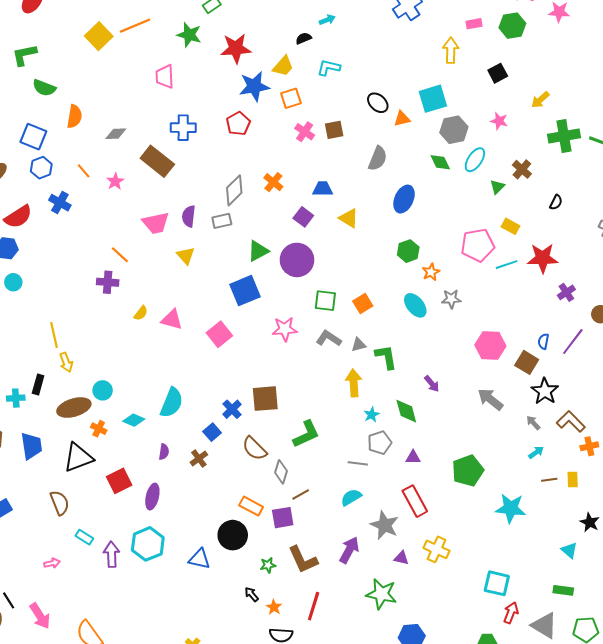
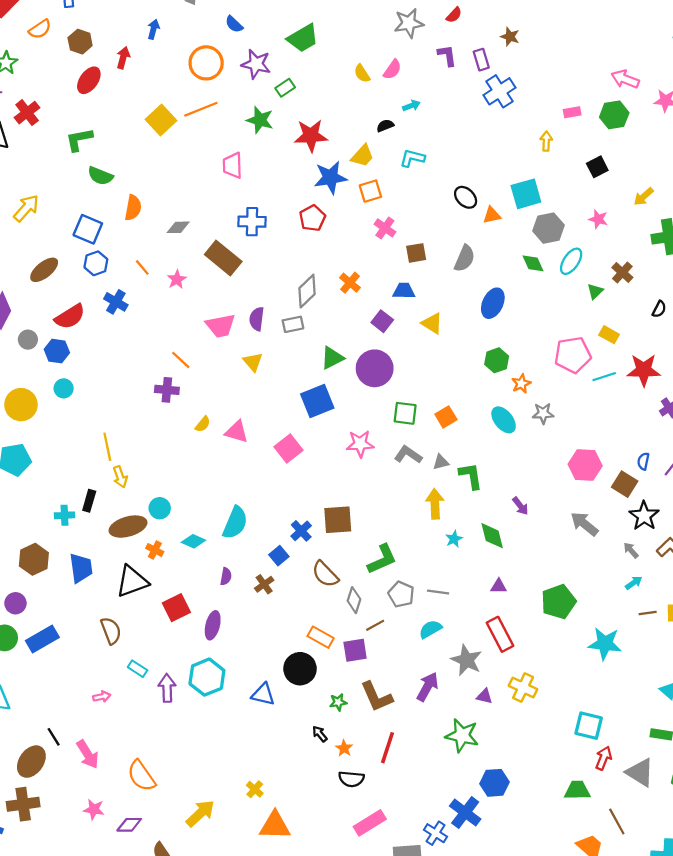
yellow arrow: (451, 50) -> (546, 141), size x0.7
brown square: (334, 130) -> (416, 253), moved
gray pentagon: (380, 443) -> (401, 594), moved, turned -30

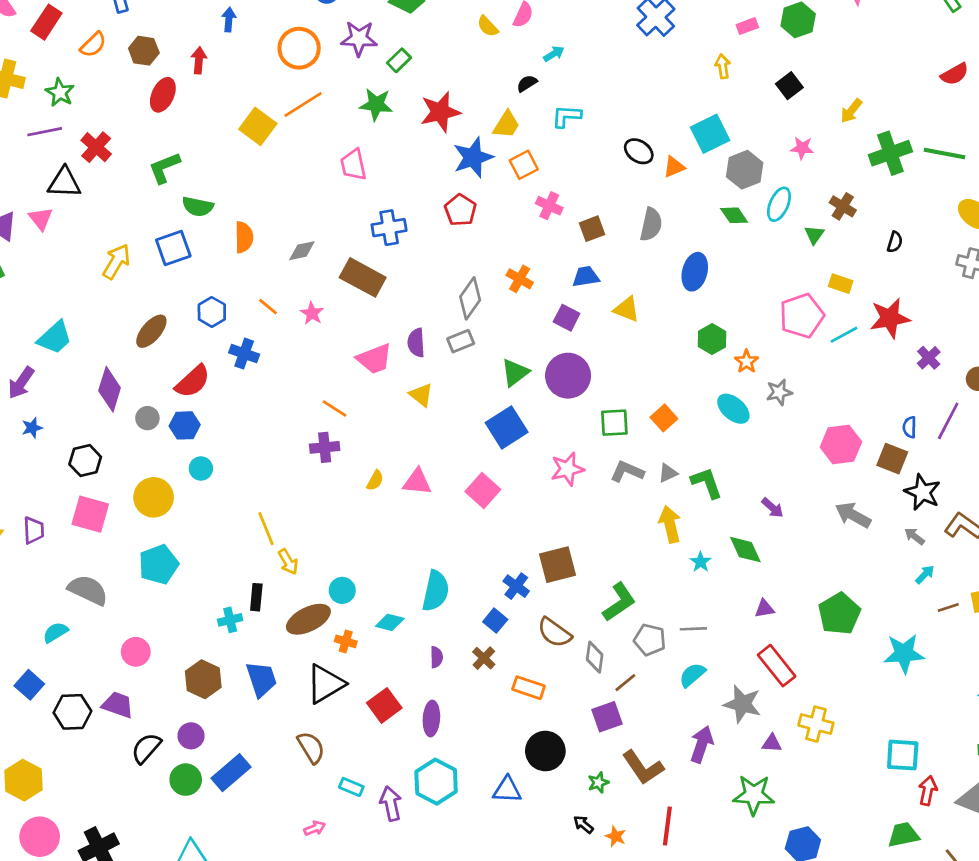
blue square: (88, 229) -> (173, 248), moved, turned -32
orange rectangle: (321, 637) -> (529, 688), moved

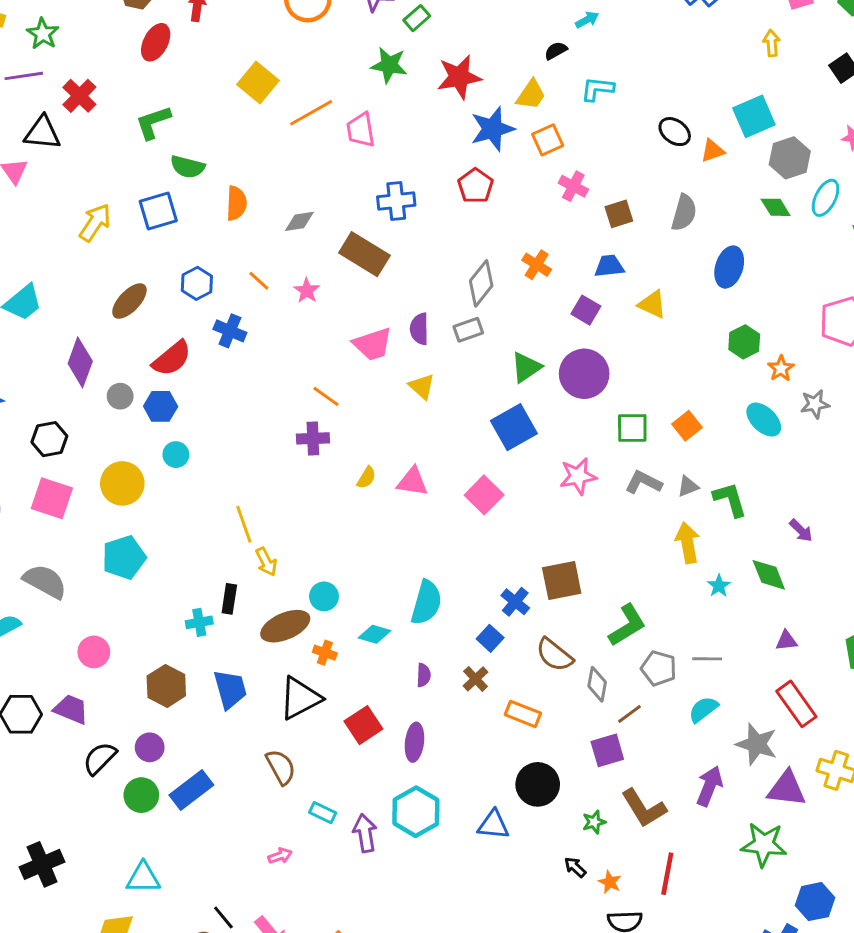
orange line: (303, 105) -> (311, 113), moved
purple triangle: (772, 743) -> (787, 789), size x1.8

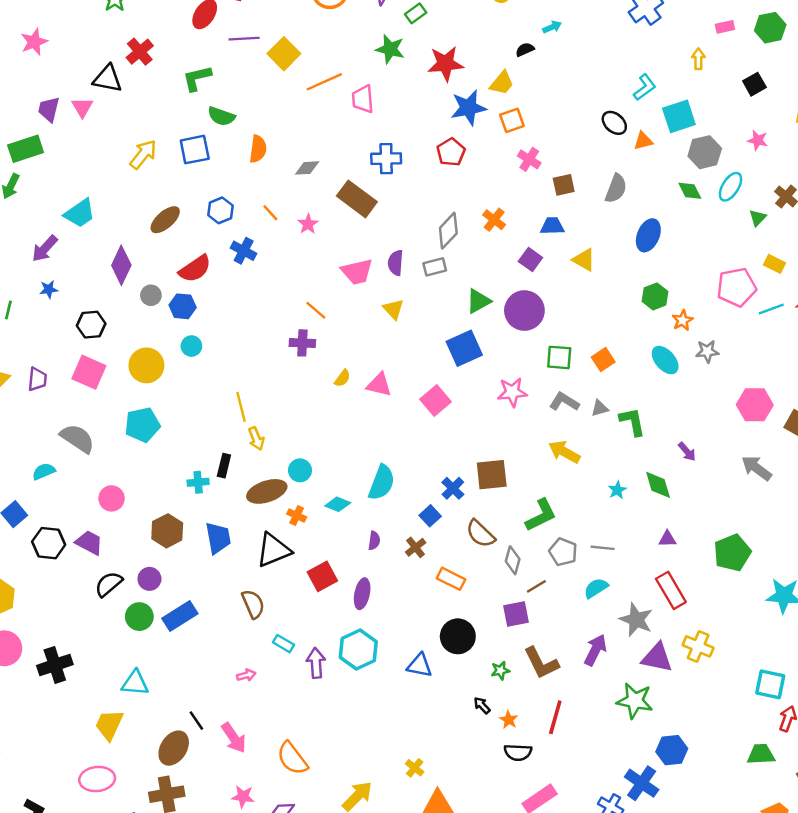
purple line: (24, 76) -> (244, 39), moved
cyan L-shape: (597, 89) -> (645, 87), moved, turned 132
yellow arrow: (687, 543) -> (564, 452), moved, turned -56

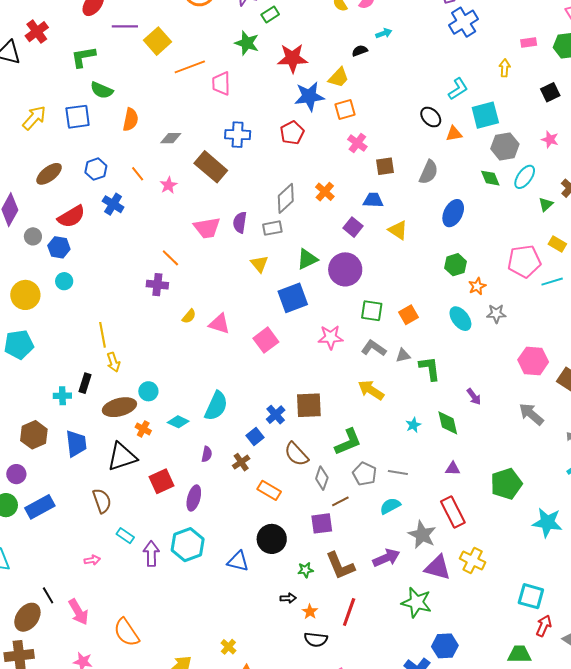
yellow triangle: (393, 309) -> (259, 264), moved
purple arrow: (595, 650) -> (386, 558), turned 36
black arrow: (482, 705) -> (288, 598), turned 126

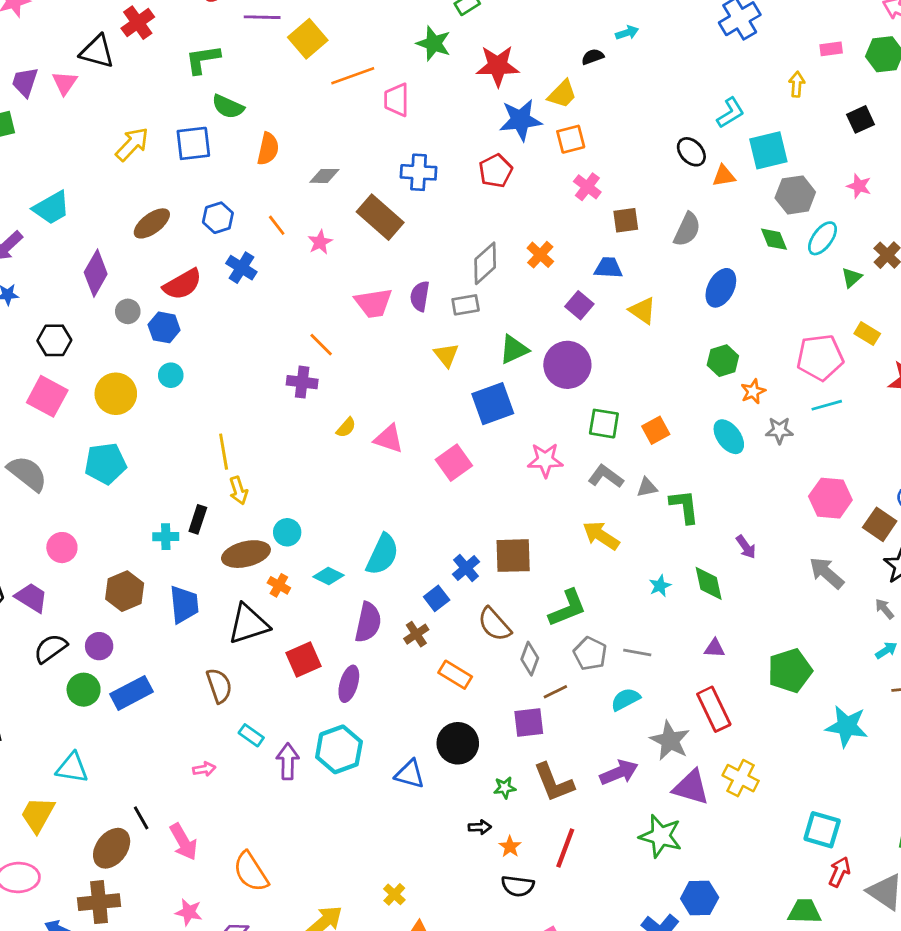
cyan line: (552, 282) -> (827, 405), moved
purple semicircle: (207, 454) -> (368, 622), size x1.8

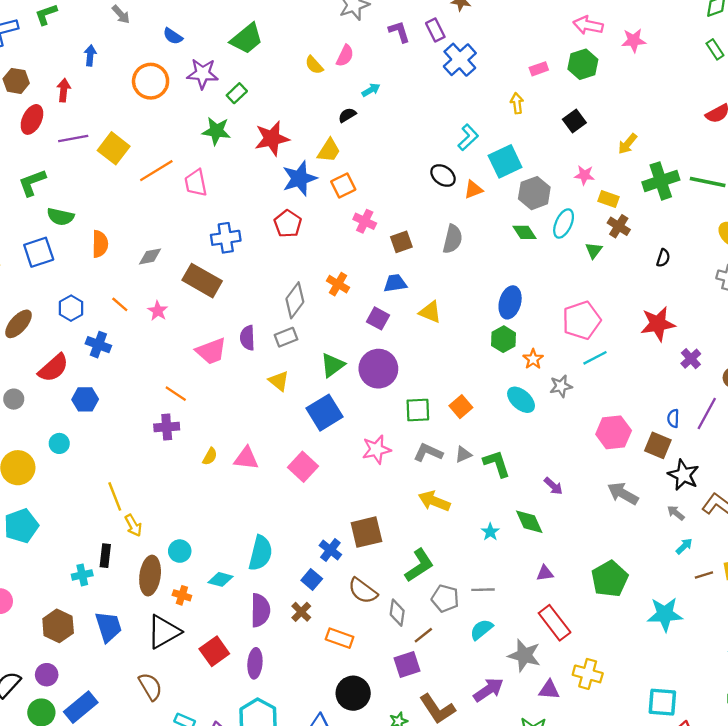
blue ellipse: (721, 288) -> (510, 302), moved
blue hexagon: (164, 327) -> (85, 399), moved
yellow rectangle: (867, 334) -> (608, 199), moved
brown ellipse: (246, 554) -> (150, 576), turned -57
purple triangle: (691, 787) -> (549, 690), size x0.7

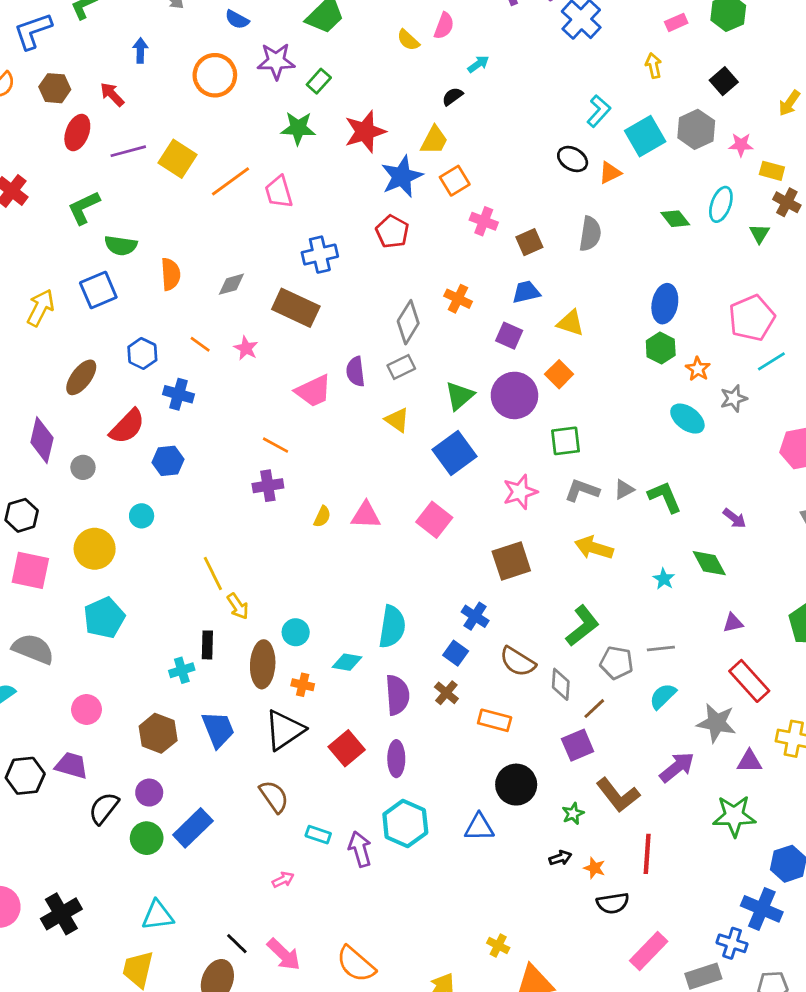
red arrow: (64, 90) -> (112, 94), turned -45
gray hexagon: (534, 193) -> (696, 129), moved
orange square: (461, 407) -> (559, 374), moved
brown square: (366, 532) -> (511, 561), moved

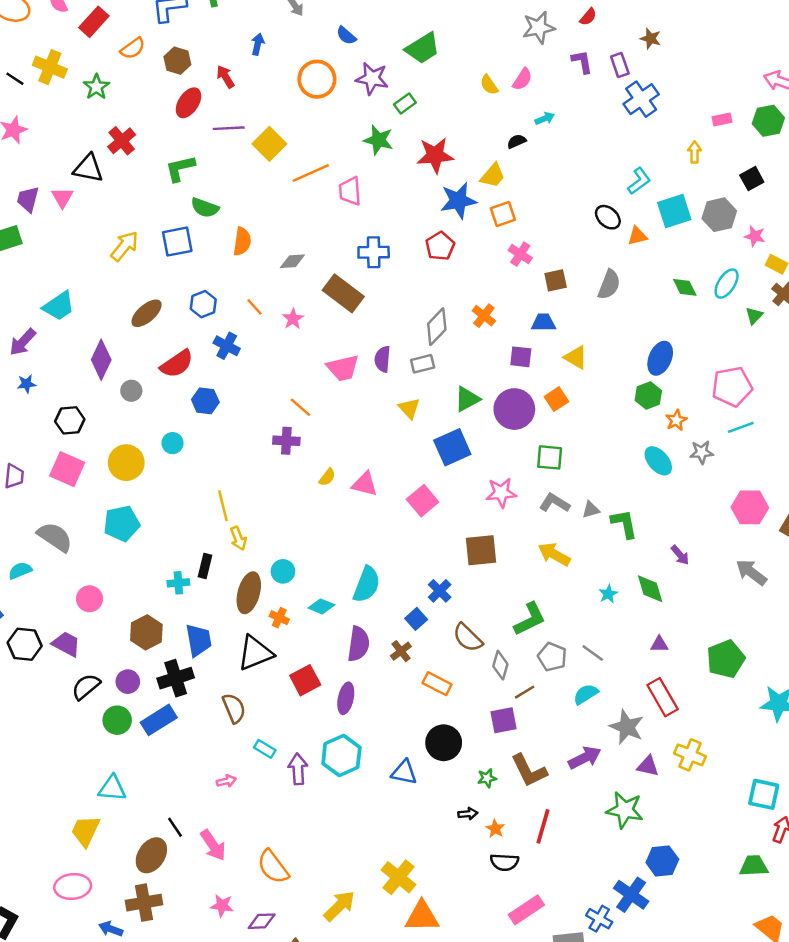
purple square: (509, 336) -> (521, 357), turned -30
gray line: (661, 649) -> (593, 653), turned 30
black cross: (61, 914) -> (176, 678), moved
yellow cross: (498, 945) -> (398, 877), size x1.8

